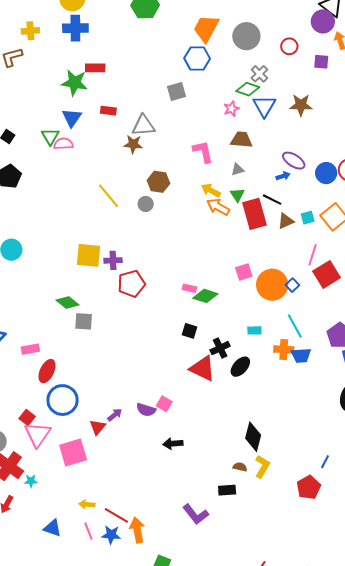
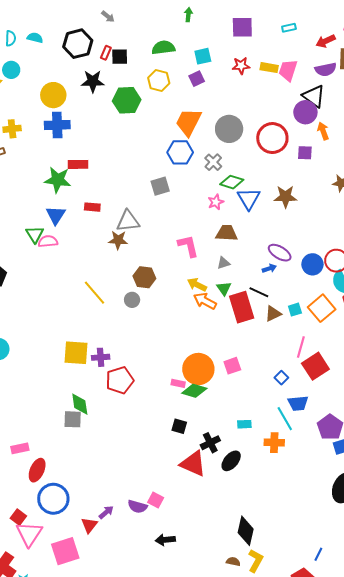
red circle: (289, 46) -> (272, 138), size x1.8
gray cross: (259, 74) -> (213, 162), moved
orange circle: (272, 285) -> (198, 369), moved
green diamond: (68, 303) -> (80, 404), moved, turned 45
blue trapezoid: (301, 355) -> (298, 403), moved

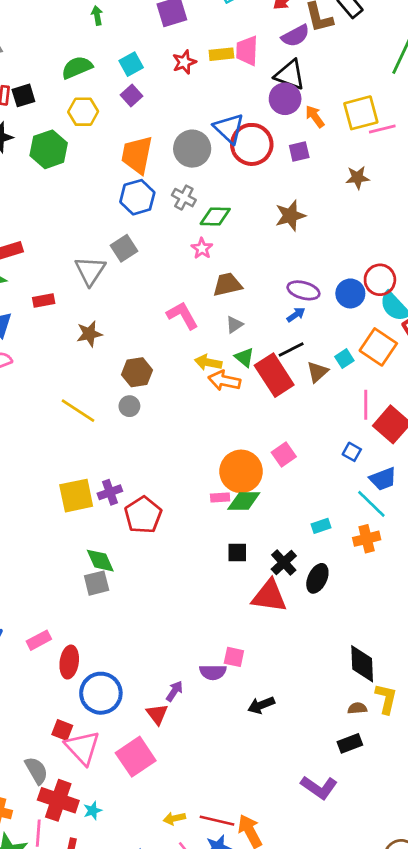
blue triangle: (249, 199) -> (229, 128), moved
gray triangle: (128, 221) -> (90, 271), moved, turned -35
black line: (259, 292) -> (291, 350), turned -36

